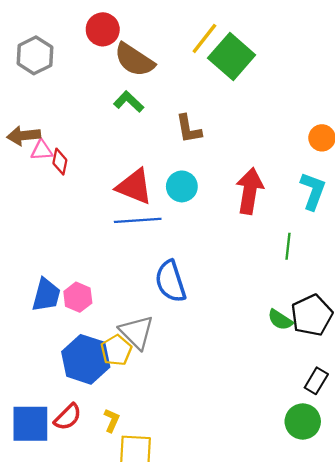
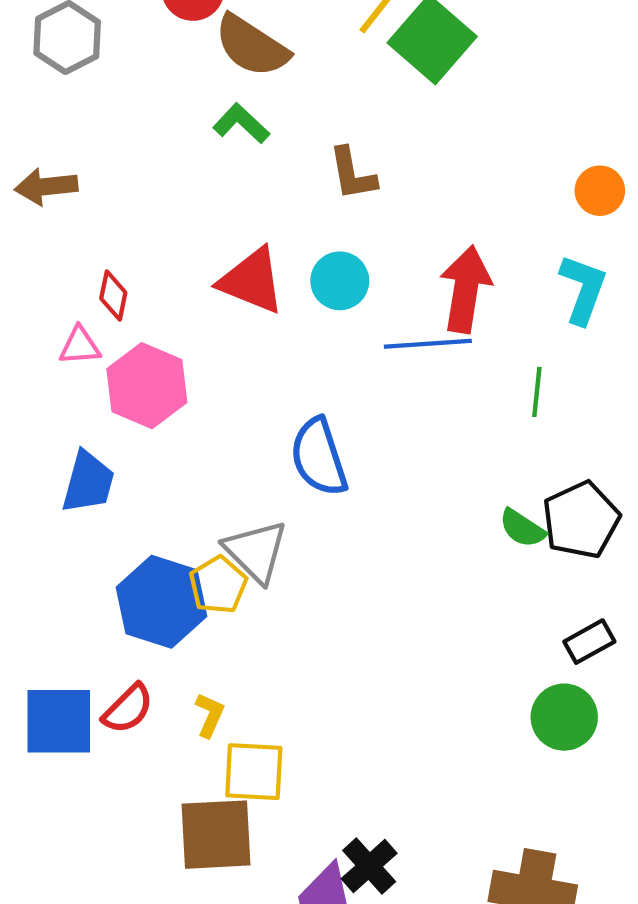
pink triangle: (42, 150) -> (80, 346), moved
red diamond: (60, 162) -> (113, 296), moved
blue line: (138, 220) -> (428, 344), moved
pink hexagon: (78, 297) -> (147, 386), moved, size x1.5
black rectangle: (316, 381) -> (589, 642), turned 30

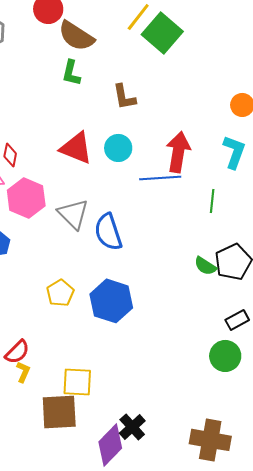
green L-shape: (241, 124) -> (71, 73), turned -120
gray triangle: (256, 551) -> (73, 214), moved
blue hexagon: (162, 602) -> (111, 301), moved
yellow L-shape: (210, 715) -> (23, 372), moved

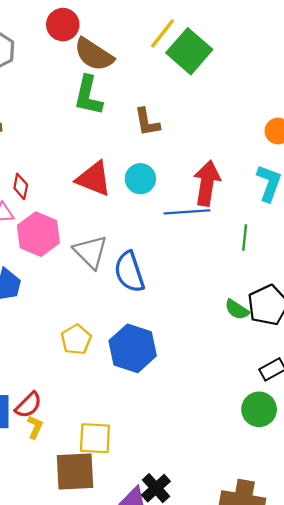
green L-shape: (71, 73) -> (88, 96), size x1.4

